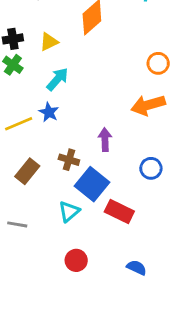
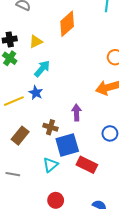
blue square: (92, 184) -> (67, 145), turned 35

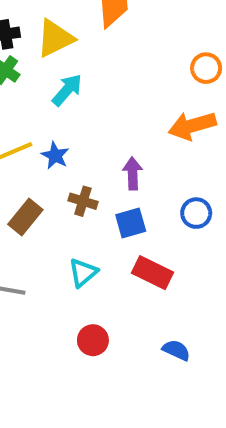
yellow triangle: (36, 42) -> (55, 38), size x1.5
blue star: (36, 93) -> (55, 155), moved
blue square: (67, 145) -> (131, 223), moved, size x0.7

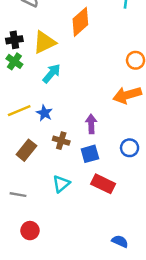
red circle: (93, 340) -> (30, 231), moved
blue semicircle: (176, 350) -> (120, 241), moved

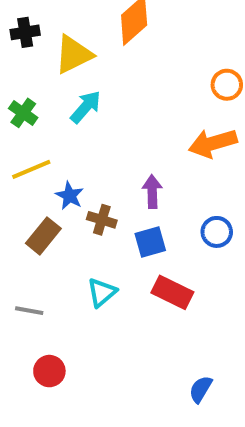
black cross: (14, 40) -> (25, 32), moved
green cross: (14, 61) -> (23, 113), moved
blue star: (44, 113) -> (70, 196), moved
blue semicircle: (120, 241) -> (201, 389), turned -84

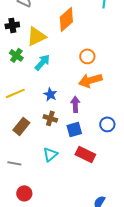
orange circle: (227, 85) -> (87, 56), moved
green cross: (23, 113) -> (16, 55), moved
orange arrow: (213, 143) -> (90, 80), moved
blue star: (70, 196) -> (50, 94), moved

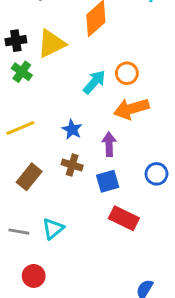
black cross: (12, 25) -> (16, 41), moved
cyan arrow: (42, 62) -> (94, 82), moved
cyan triangle: (50, 154) -> (53, 229), moved

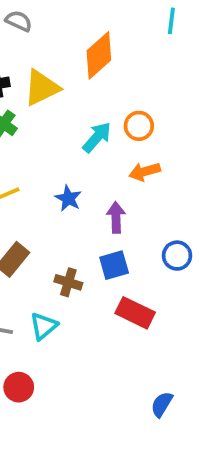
orange arrow: (131, 109) -> (145, 172), size x0.7
brown cross: (72, 165) -> (68, 282), moved

